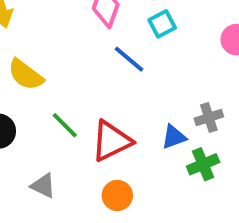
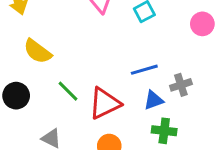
blue line: (129, 59) -> (144, 70), moved, turned -56
green cross: (203, 164) -> (164, 131), moved, turned 30

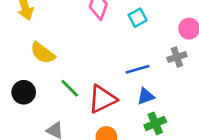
gray cross: (181, 85) -> (177, 57), moved
green cross: (164, 131) -> (155, 123), turned -30

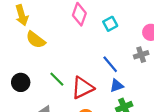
yellow semicircle: (43, 53) -> (36, 40), moved
blue line: (138, 69) -> (110, 64), turned 66

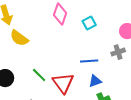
blue line: (110, 64) -> (89, 61), turned -54
red triangle: (83, 88) -> (63, 83), turned -40

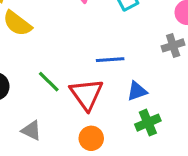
blue line: (89, 61) -> (110, 60), moved

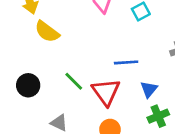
blue triangle: (137, 91) -> (149, 89), turned -30

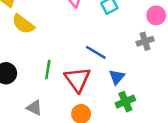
blue line: (126, 62) -> (96, 52), turned 35
green line: (74, 81) -> (48, 70), turned 54

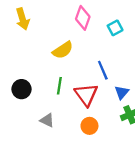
yellow semicircle: (23, 24) -> (63, 50), moved, turned -70
blue line: (96, 52) -> (103, 70), turned 36

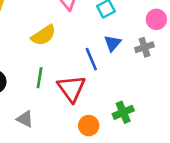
blue triangle: (122, 92) -> (113, 43), moved
orange circle: (89, 126) -> (89, 126), moved

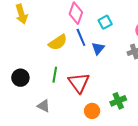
blue triangle: (113, 43) -> (98, 48), moved
blue line: (91, 59) -> (81, 37), moved

